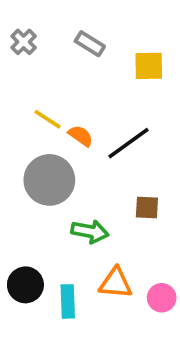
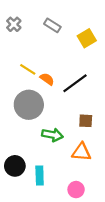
yellow square: (149, 66) -> (87, 38), turned -30
orange triangle: (116, 283) -> (81, 152), moved
pink circle: (162, 298) -> (76, 190), moved

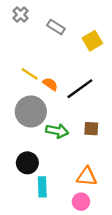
gray cross: (14, 24) -> (21, 15), moved
green arrow: (52, 135) -> (57, 131), moved
orange triangle: (81, 152) -> (87, 177), moved
black circle: (15, 166) -> (27, 163), moved

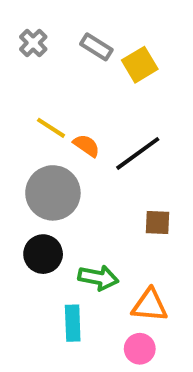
gray cross: (21, 15) -> (33, 43), moved
yellow square: (92, 41) -> (140, 65), moved
green arrow: (57, 131) -> (98, 278), moved
black circle: (27, 163) -> (43, 254), moved

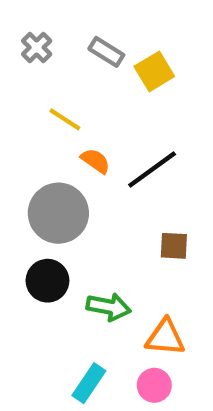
yellow line: (51, 128) -> (65, 119), moved
cyan rectangle: (73, 323) -> (89, 383), moved, turned 36

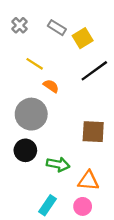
black line: (152, 170) -> (94, 71), moved
brown square: (174, 246) -> (93, 132), size x1.5

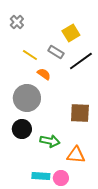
gray rectangle: (57, 28) -> (56, 52), moved
cyan rectangle: (48, 205) -> (41, 176), turned 60
pink circle: (83, 206) -> (61, 178), moved

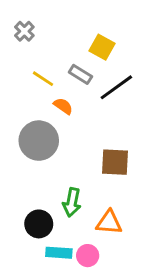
yellow square: (71, 33) -> (102, 47), turned -30
black circle: (22, 129) -> (39, 224), moved
green arrow: (50, 141) -> (72, 202), turned 90

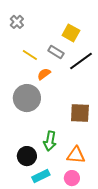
orange semicircle: (63, 106) -> (44, 74), turned -72
cyan rectangle: (59, 253) -> (41, 176), turned -30
pink circle: (88, 256) -> (72, 178), moved

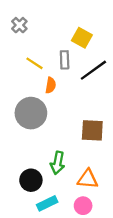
gray rectangle: (56, 52) -> (65, 60), turned 56
orange semicircle: (44, 74) -> (51, 85), turned 136

